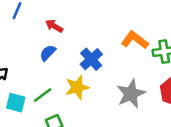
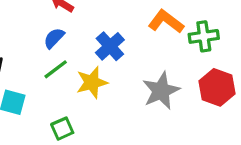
green line: (43, 95) -> (56, 69), moved

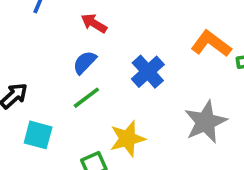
yellow star: (92, 82) -> (127, 139), moved

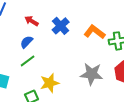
blue cross: (148, 72) -> (61, 26), moved
gray star: (206, 122) -> (92, 74), turned 30

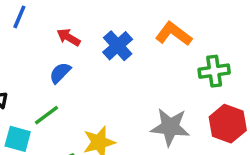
orange L-shape: (95, 32) -> (174, 34), moved
green line: (28, 61) -> (46, 115), moved

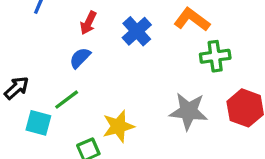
red arrow: (69, 37) -> (88, 23), turned -95
green cross: (214, 71) -> (215, 56), moved

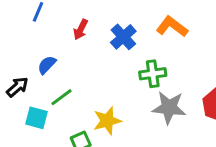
green cross: (215, 56) -> (153, 74), moved
blue semicircle: (80, 58) -> (47, 65), moved

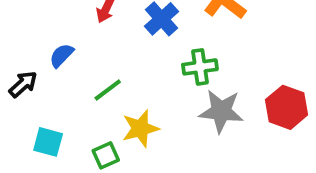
green line: (62, 97) -> (108, 90), moved
cyan square: (36, 118) -> (48, 142), moved

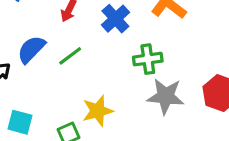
blue semicircle: (62, 55) -> (31, 49), size x1.4
green line: (108, 90) -> (70, 56), moved

